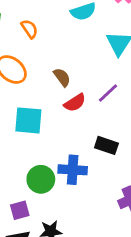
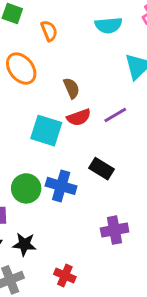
cyan square: (28, 120) -> (46, 131), moved

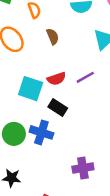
brown semicircle: (71, 88) -> (53, 37), moved
black rectangle: (102, 169) -> (58, 107), moved

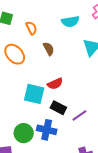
purple line: (85, 77) -> (79, 115), moved

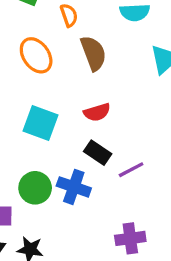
brown semicircle: (49, 49) -> (93, 53), size x1.5
cyan square: (34, 94) -> (40, 123), moved

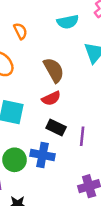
brown semicircle: (93, 53) -> (54, 70), moved
purple line: (131, 170) -> (82, 136), turned -48

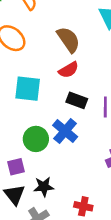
blue cross: (42, 155) -> (65, 131), turned 35

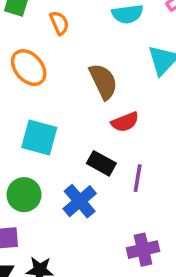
red semicircle: (69, 70) -> (125, 122), moved
green circle: (36, 139) -> (24, 195), moved

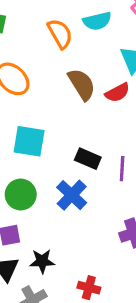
orange semicircle: (59, 23) -> (60, 34), moved, size x1.4
red semicircle: (125, 122) -> (117, 93), moved

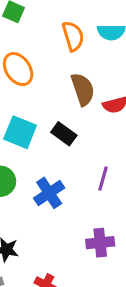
black rectangle: (88, 159) -> (64, 134), moved

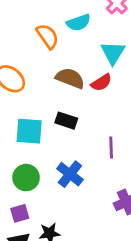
brown semicircle: (83, 89) -> (70, 78), turned -32

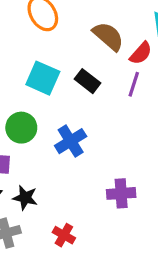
red semicircle: (101, 83) -> (141, 53), turned -35
purple line: (111, 148) -> (134, 84), moved

